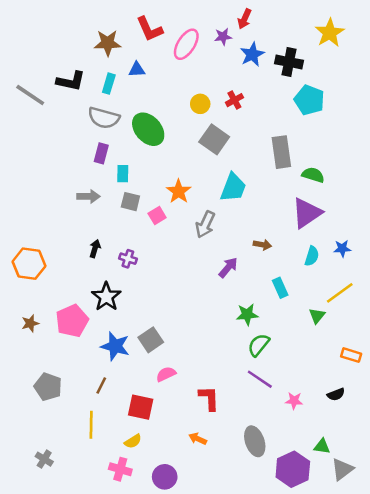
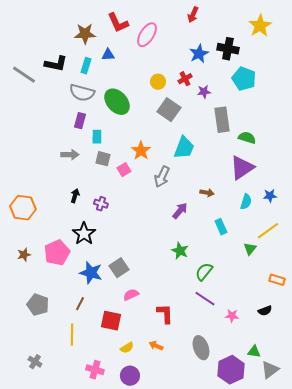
purple star: (223, 37) -> (204, 92), moved
blue star: (252, 54) -> (199, 54), moved
green star: (247, 314) -> (180, 251), moved, turned 30
yellow semicircle: (133, 441) -> (127, 348), moved

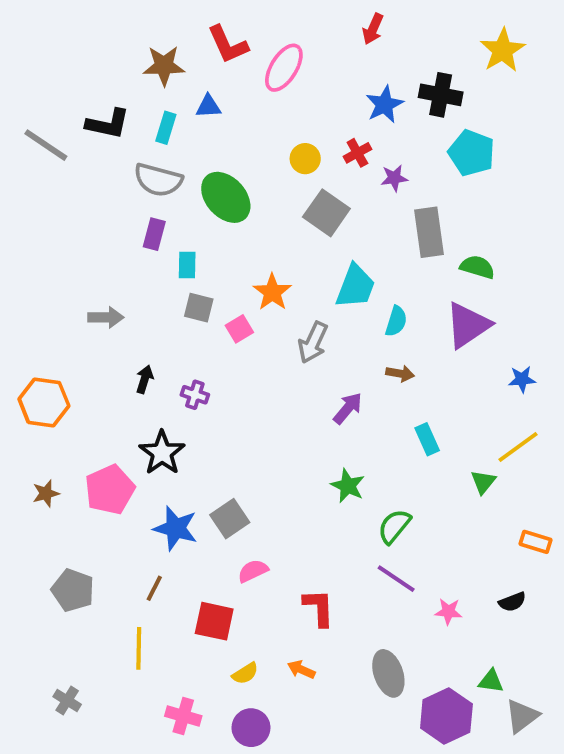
gray arrow: (70, 155) -> (106, 317), moved
cyan semicircle: (246, 202) -> (396, 321), moved

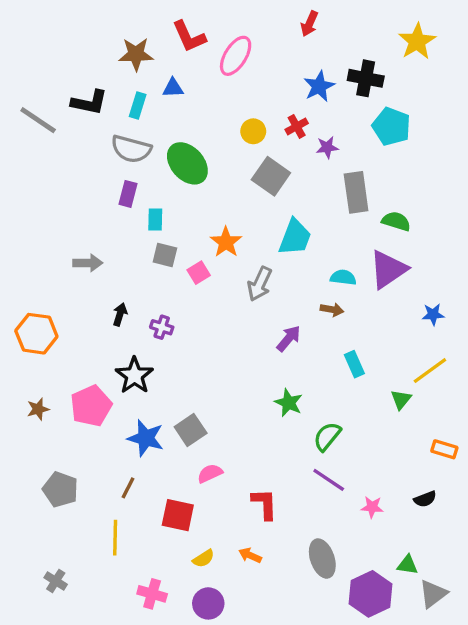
cyan semicircle: (396, 321) -> (343, 277), moved, turned -100

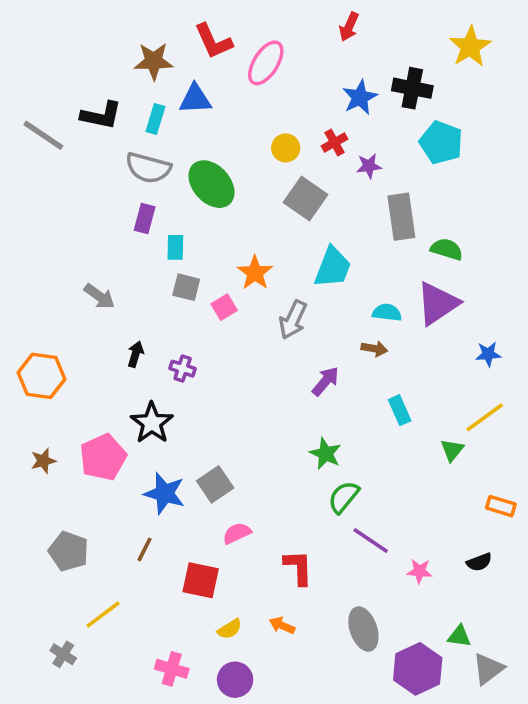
blue triangle: (173, 88) -> (195, 99), size x1.4
gray arrow: (88, 263) -> (99, 296), turned 36
green semicircle: (327, 436) -> (344, 497), moved
yellow line: (115, 538) -> (103, 615), moved, turned 52

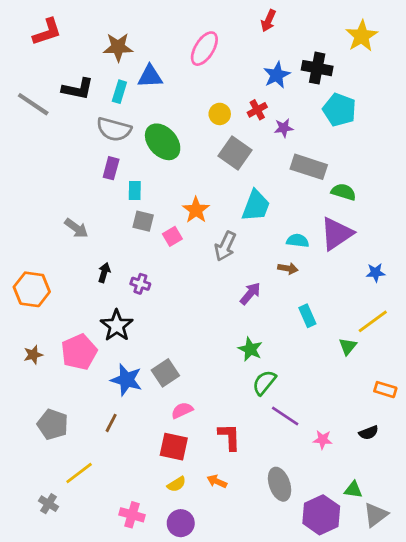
red L-shape: (213, 41) -> (47, 32), moved, turned -84
gray rectangle: (401, 217) -> (309, 167), turned -64
red square: (201, 580) -> (174, 447), moved

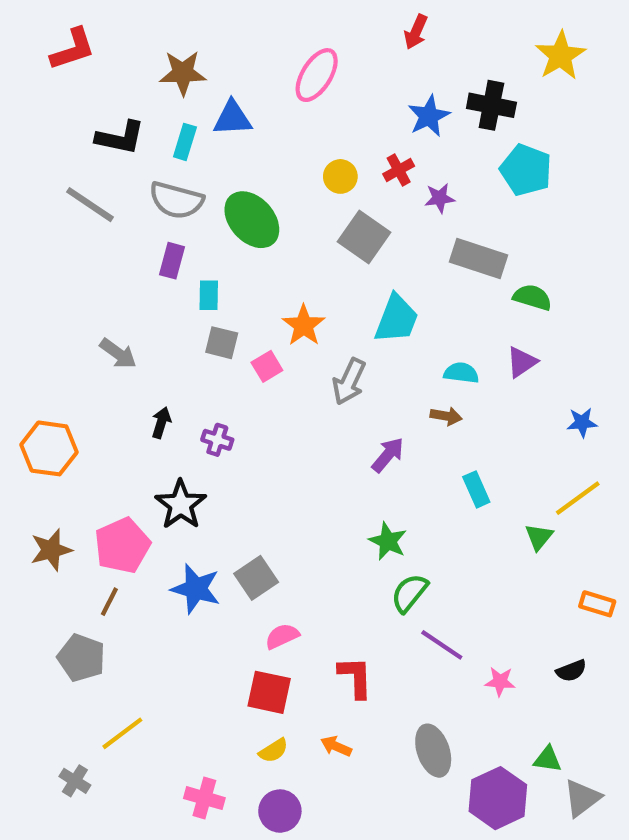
gray line: (33, 104) -> (90, 205), moved
purple triangle: (337, 234) -> (522, 362), size x0.6
brown star: (33, 355) -> (51, 550), size x1.4
brown line: (111, 423) -> (109, 602), moved

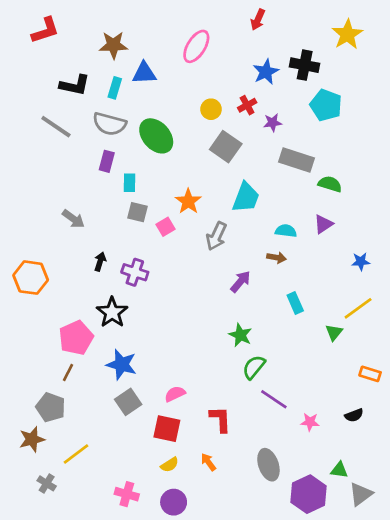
purple cross: (217, 440) -> (135, 272), size x1.4
brown star: (51, 550) -> (32, 439), moved
gray square: (256, 578) -> (128, 402), moved
orange arrow: (336, 746) -> (208, 462), turned 30

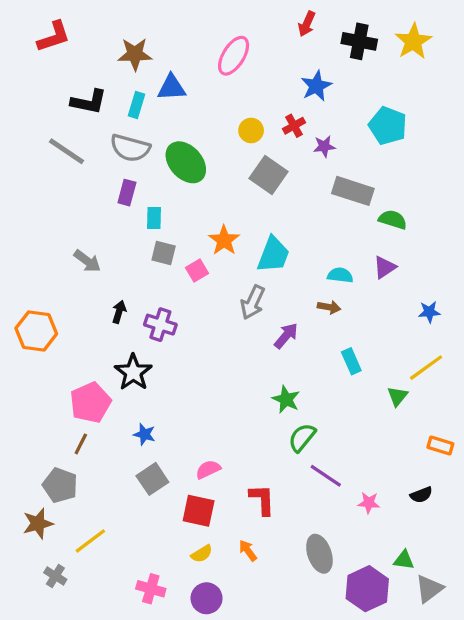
black cross: (305, 65) -> (359, 41), moved
cyan trapezoid: (246, 197) -> (273, 255), moved
gray arrow: (216, 236) -> (253, 302), moved
blue star: (121, 364) -> (144, 434), size x0.6

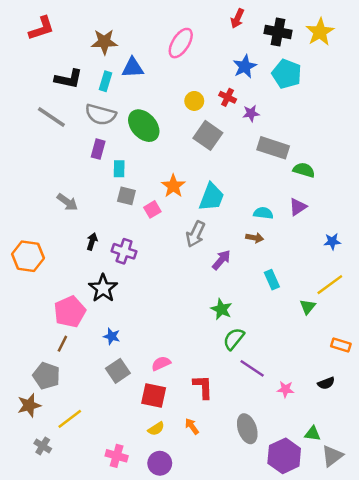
red cross: (294, 126) -> (228, 97), turned -35
cyan pentagon: (388, 126) -> (287, 74), moved

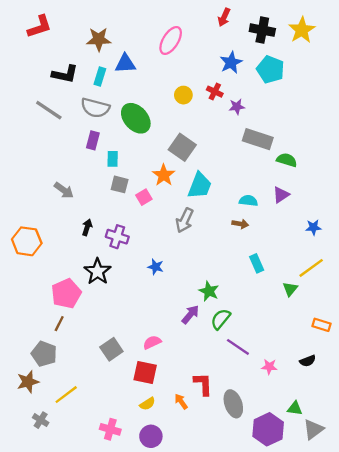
gray square: (208, 135) -> (182, 147), moved
purple arrow: (221, 260) -> (190, 314), moved
blue star: (112, 336) -> (156, 267), moved
red L-shape: (203, 387) -> (203, 384), moved

